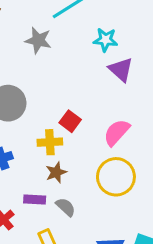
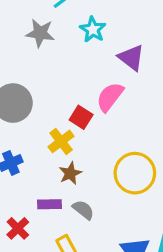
cyan star: (105, 40) -> (93, 30), moved, turned 30
pink semicircle: (117, 132) -> (110, 97), moved
yellow cross: (50, 142) -> (61, 141), turned -30

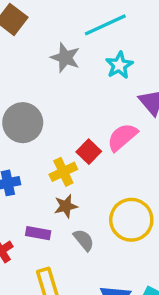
gray semicircle: (83, 210) -> (84, 240), moved

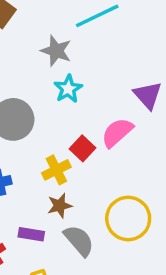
cyan star: (119, 65) -> (68, 89), moved
gray semicircle: (84, 240) -> (79, 241), size x1.4

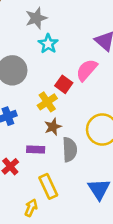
gray star: (56, 51) -> (36, 18), turned -30
gray semicircle: (79, 241) -> (70, 150), turned 45

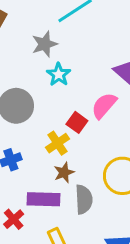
purple rectangle: (36, 149) -> (44, 199), size x1.5

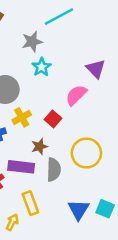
red square: (77, 122) -> (53, 119), moved
yellow cross: (57, 143) -> (22, 117), moved

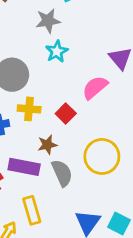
yellow cross: (22, 117) -> (29, 109), turned 30
gray semicircle: (54, 170) -> (62, 173), turned -30

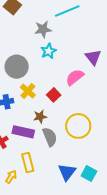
yellow cross: (29, 109) -> (28, 91), turned 35

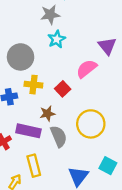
yellow cross: (28, 91) -> (33, 85), turned -35
cyan square: (89, 173) -> (108, 166), moved

